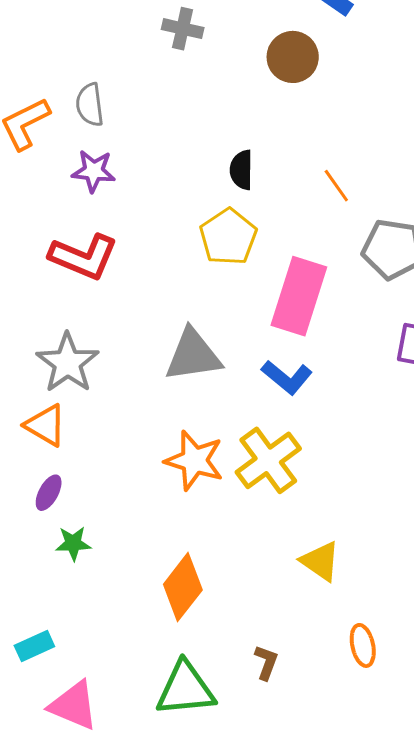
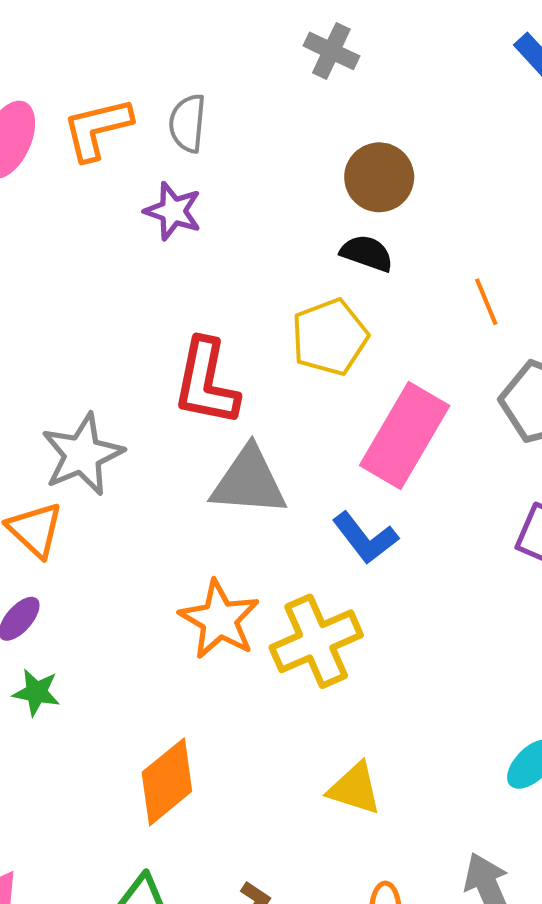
brown circle: (293, 57) -> (379, 177), moved
black semicircle: (241, 170) -> (367, 253), turned 96
red L-shape: (84, 257) -> (206, 382), moved, turned 66
yellow triangle: (320, 561) -> (355, 789), turned -30

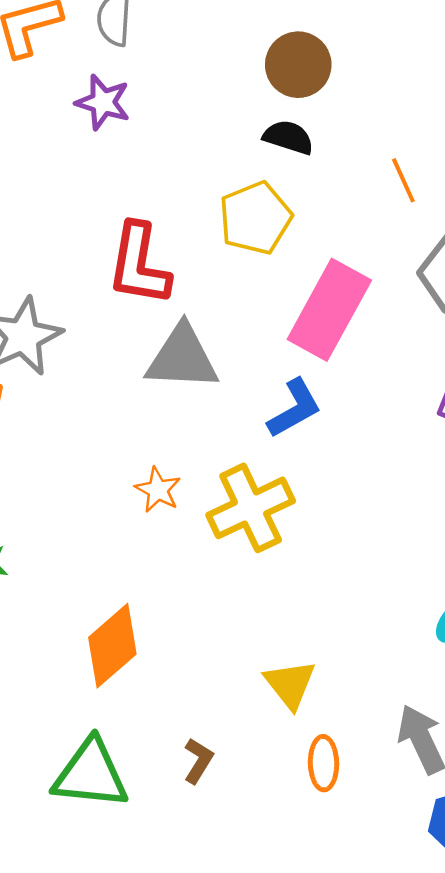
blue L-shape: (365, 538) -> (294, 408), turned -80
orange star: (219, 620) -> (158, 490), size x0.6
yellow triangle: (355, 789) -> (290, 684), moved, turned 36

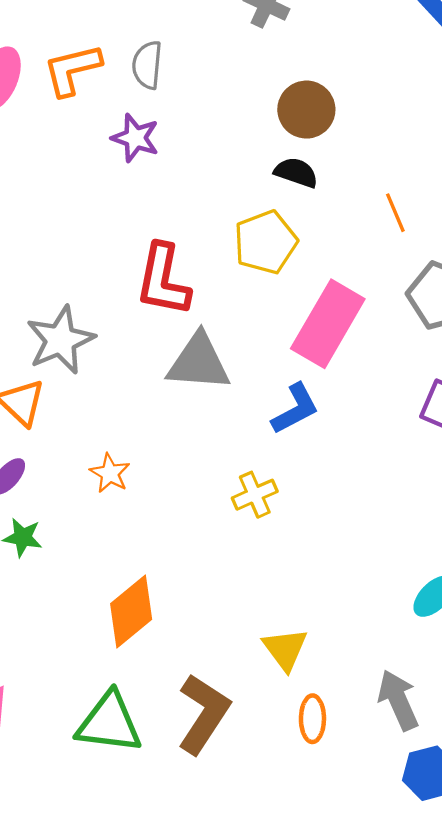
orange star: (158, 490) -> (110, 473), moved
yellow cross: (251, 508) -> (255, 495), size x0.6
brown L-shape: (198, 761) -> (203, 714), size x2.0

